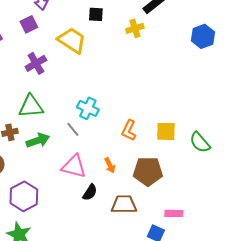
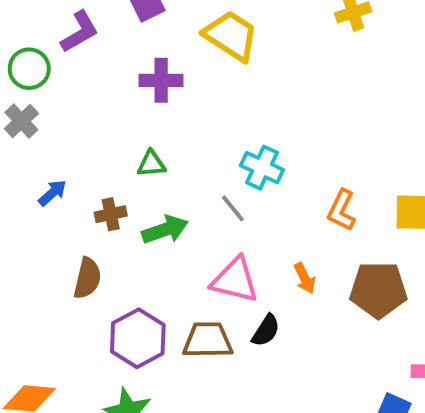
purple cross: (36, 63) -> (161, 80), turned 30
green triangle: (31, 106) -> (151, 164), size x0.6
brown trapezoid: (124, 204) -> (208, 340), moved

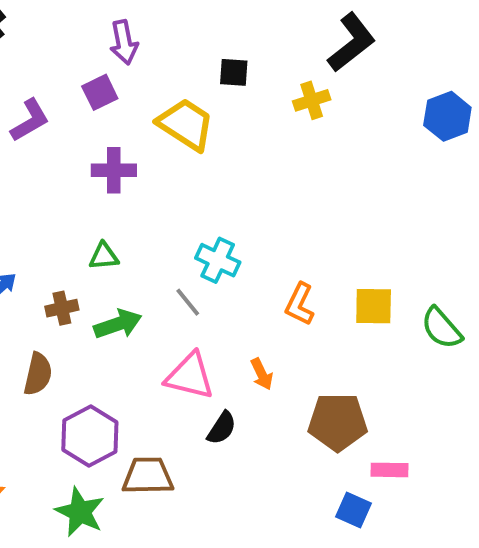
brown pentagon: (378, 290) -> (338, 422), moved
brown trapezoid: (208, 340) -> (148, 476), moved

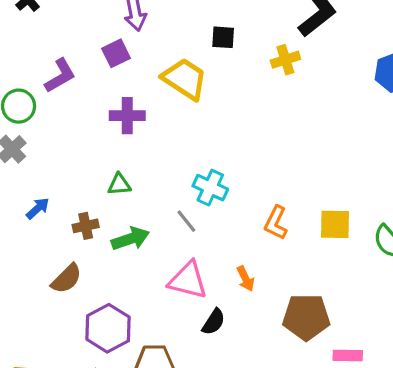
brown semicircle: (38, 374) -> (66, 279), turned 32

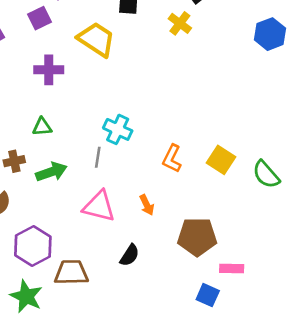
yellow cross: (285, 60) -> (180, 23), turned -35
gray line: (186, 221) -> (98, 157), turned 48
yellow square: (335, 224) -> (221, 160), turned 32
black semicircle: (214, 322) -> (130, 255), moved

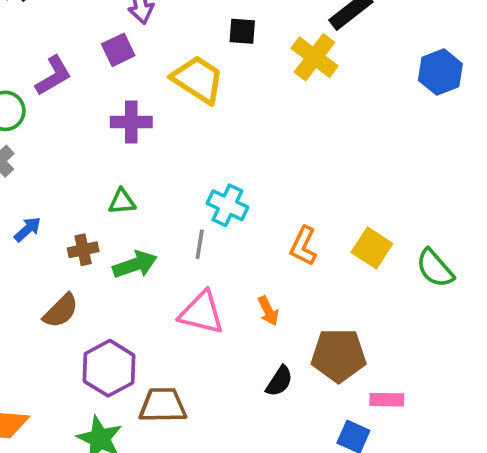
yellow cross: (180, 23) -> (315, 57), size x1.4
black semicircle: (130, 255) -> (279, 381), moved

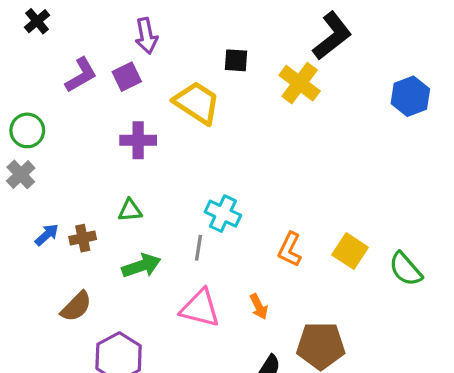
purple L-shape: (53, 76) -> (81, 75), moved
brown cross: (83, 250) -> (83, 238), moved

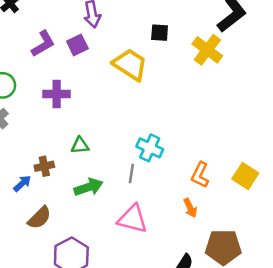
purple cross: (138, 140) -> (57, 94), moved
blue arrow: (47, 235) -> (22, 183), moved
orange arrow: (259, 307) -> (190, 208), moved

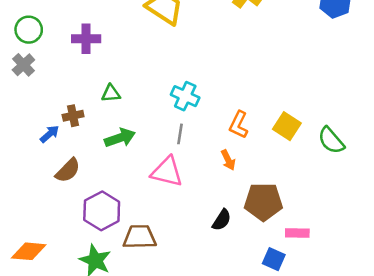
gray line: (131, 174) -> (180, 134), moved

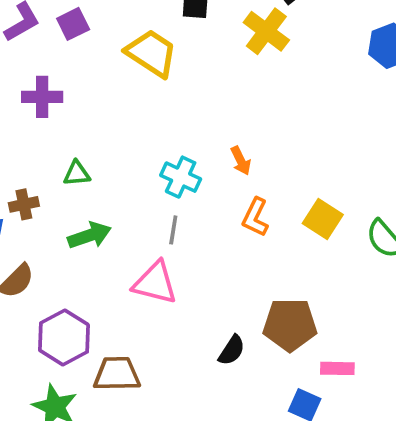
orange arrow: (228, 160) -> (241, 161), moved

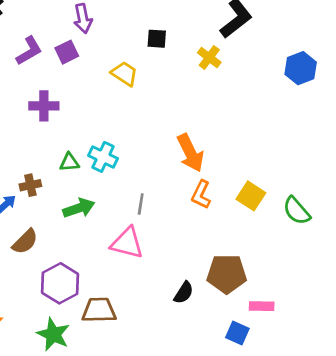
yellow cross: (266, 31) -> (209, 57), size x0.7
yellow trapezoid: (151, 53) -> (125, 74), size x0.7
orange arrow: (241, 161) -> (190, 153), size x1.8
cyan cross: (181, 177) -> (103, 157), moved

